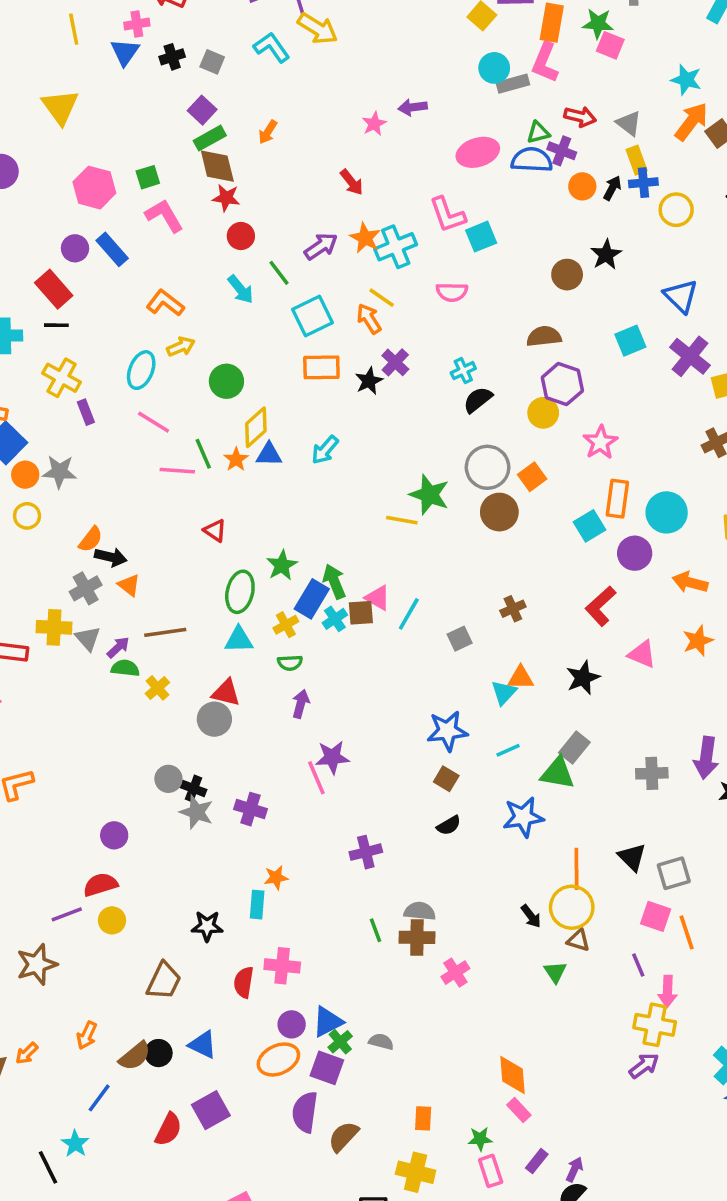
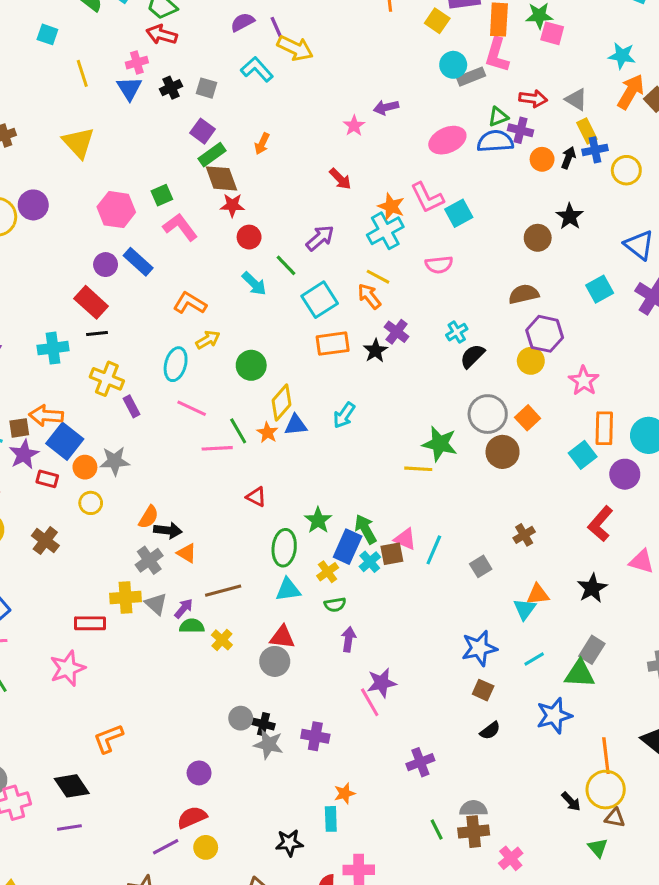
orange star: (365, 238) -> (391, 206), moved

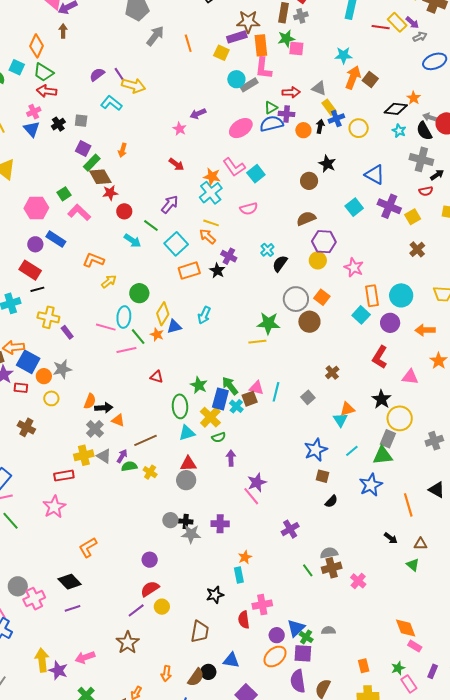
cyan ellipse: (176, 364) -> (124, 317), moved
yellow cross: (328, 572) -> (210, 417), size x1.5
yellow circle: (606, 790) -> (400, 418), moved

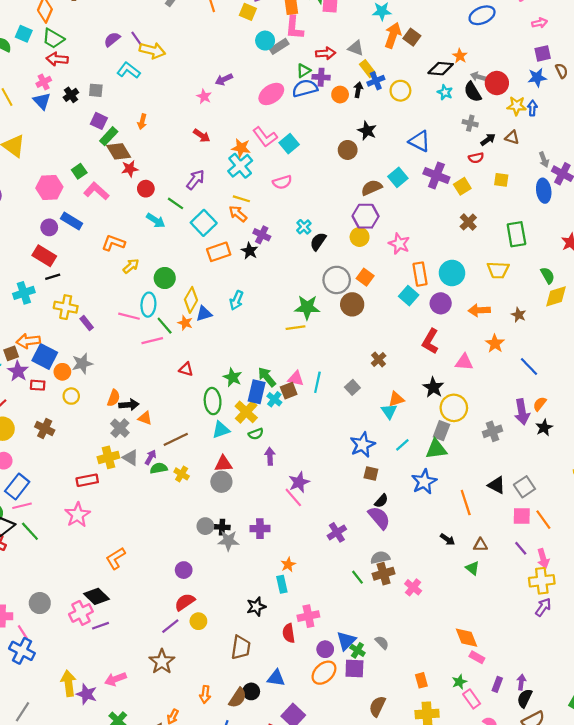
gray cross: (421, 159) -> (470, 123), size x0.6
brown semicircle: (306, 218) -> (372, 188), moved
pink cross: (34, 599) -> (81, 613), moved
gray semicircle: (328, 630) -> (382, 643), turned 48
purple semicircle: (298, 681) -> (379, 518), moved, turned 150

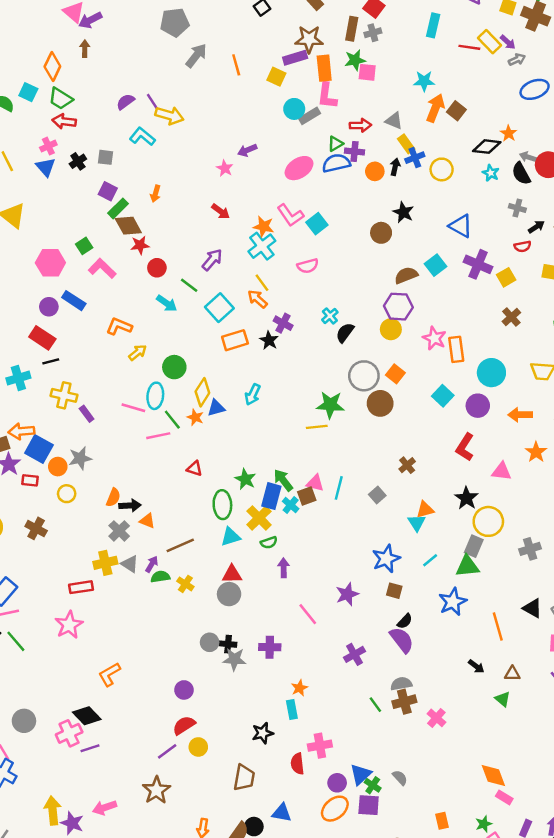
yellow line: (241, 199) -> (262, 283), turned 35
orange rectangle: (420, 274) -> (456, 349), moved
purple star: (299, 482) -> (347, 594), moved

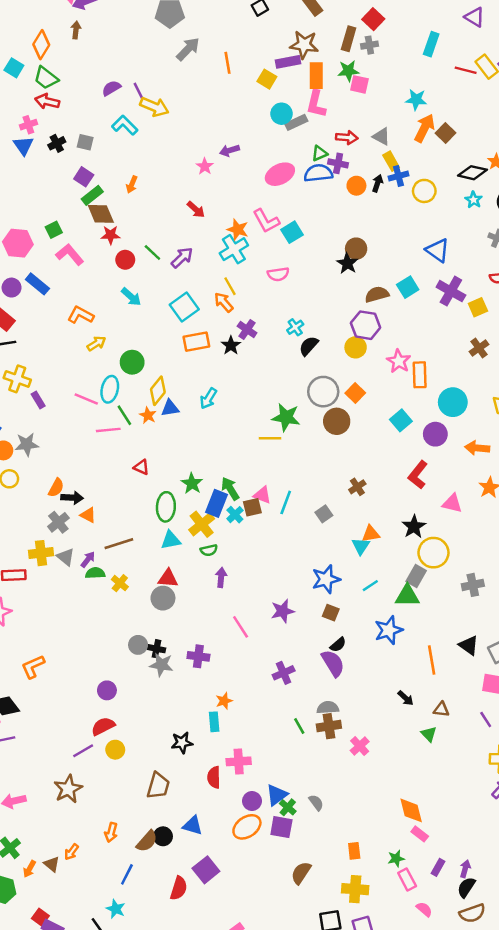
black star: (403, 212) -> (347, 263), moved
green line: (189, 285) -> (152, 252), moved

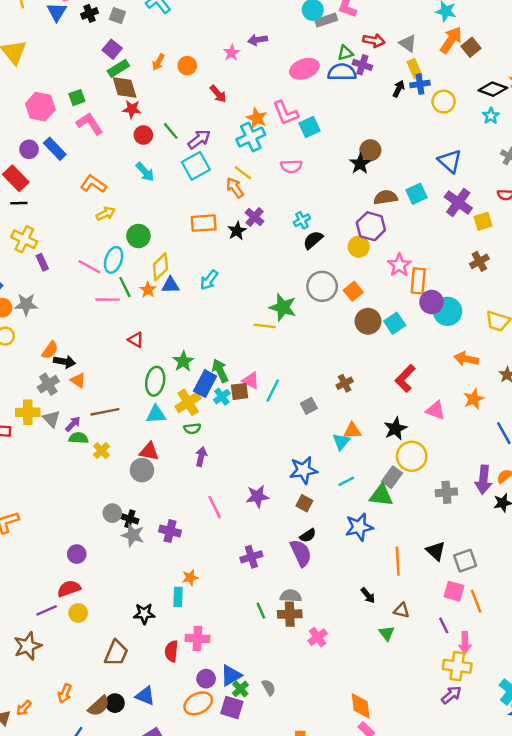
orange circle: (356, 186) -> (187, 66), moved
yellow line: (230, 286) -> (243, 173), turned -30
cyan square: (184, 307) -> (196, 166), moved
brown circle: (337, 421) -> (368, 321), moved
purple circle: (435, 434) -> (432, 302), moved

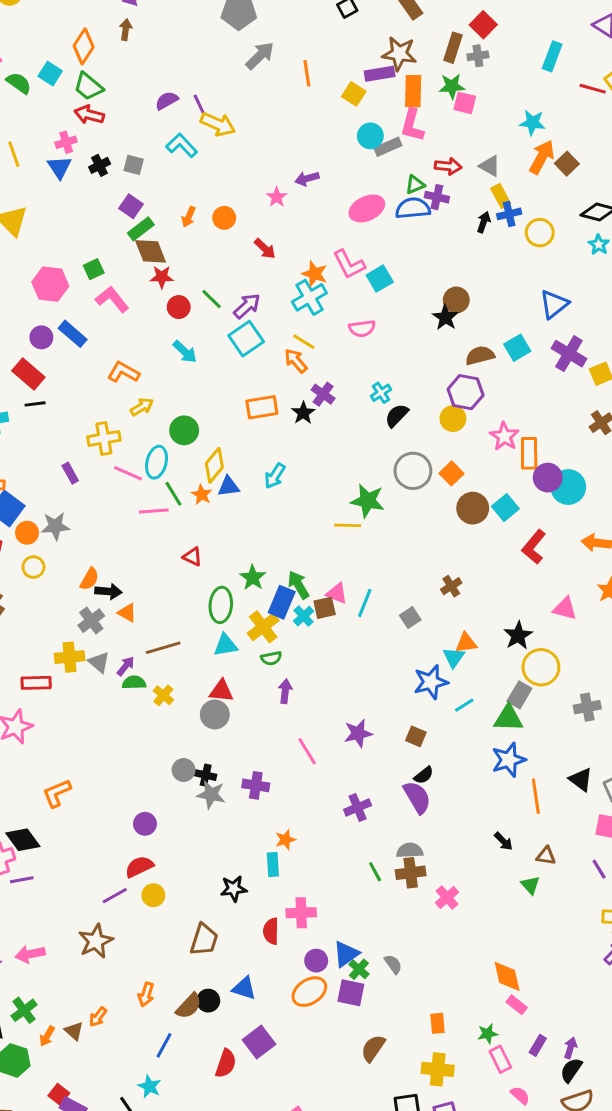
blue triangle: (450, 161) -> (554, 304), turned 45
yellow cross: (24, 239) -> (104, 438), moved, turned -30
red L-shape: (405, 378) -> (534, 547), moved
blue star: (304, 470) -> (431, 682), moved
blue star: (359, 527) -> (509, 760), moved

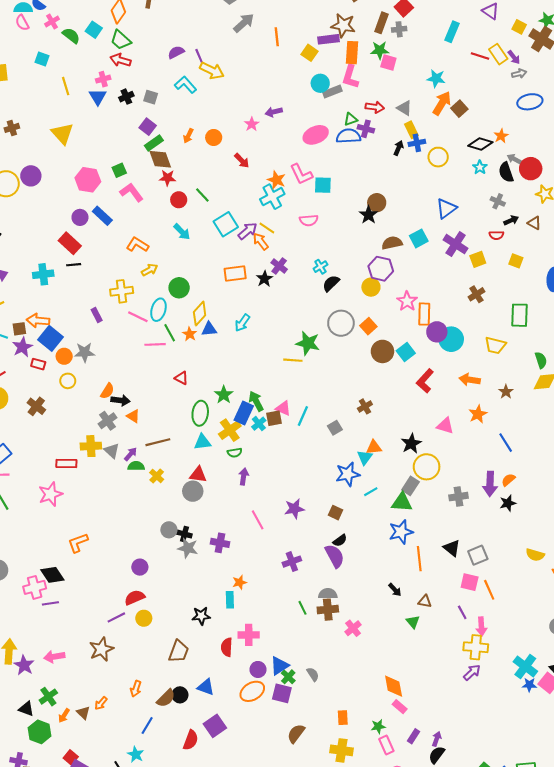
cyan square: (380, 279) -> (323, 185), turned 30
purple arrow: (247, 306) -> (248, 231), moved

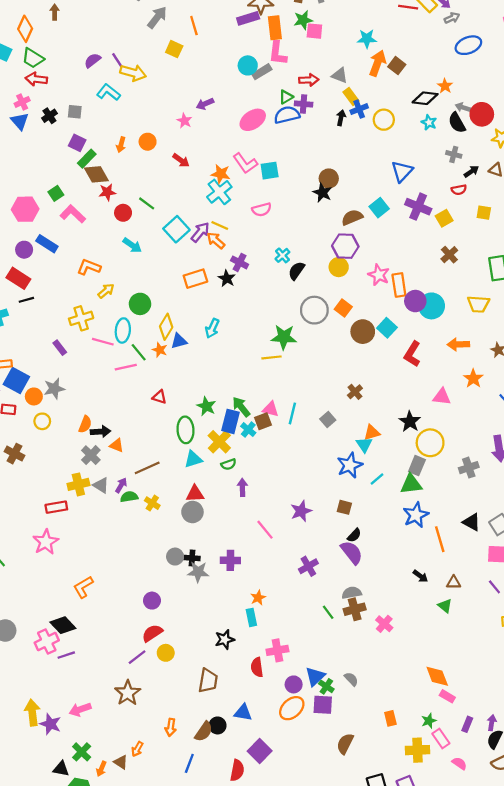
yellow square: (310, 53) -> (174, 49), moved
yellow cross: (342, 750) -> (418, 750), moved

